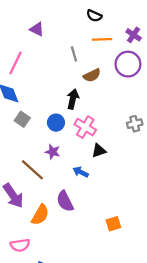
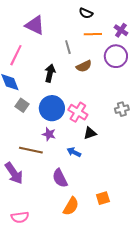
purple triangle: (37, 29) -> (35, 25), size x1.5
black arrow: (73, 99) -> (50, 73), moved
blue circle: (56, 123) -> (52, 108), size x1.6
brown line: (32, 170) -> (31, 150), turned -30
orange semicircle: (40, 215) -> (71, 206), moved

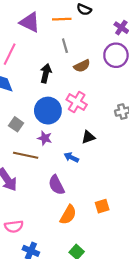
orange line: (93, 34) -> (62, 19), moved
gray square: (22, 105) -> (16, 124), moved
pink cross: (78, 112) -> (77, 102), moved

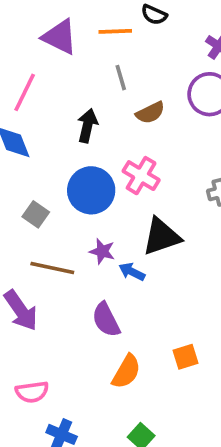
black triangle: (88, 137) -> (161, 237), size x1.6
purple star: (45, 138) -> (102, 251), moved

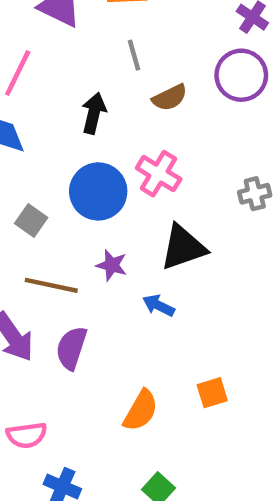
blue arrow: (132, 272) -> (159, 305), moved
purple semicircle: (106, 320) -> (71, 348), moved, turned 45

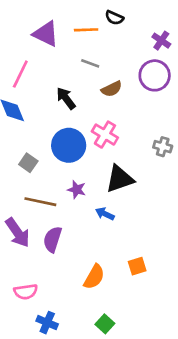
gray line: (134, 55) -> (90, 63), turned -54
black arrow: (94, 113) -> (66, 98), turned -50
gray cross: (255, 194) -> (163, 147), turned 30

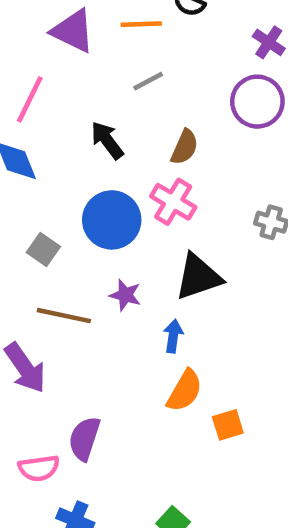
gray line: (90, 63) -> (148, 81), turned -48
brown semicircle: (112, 89) -> (185, 147), moved, turned -40
blue arrow: (105, 214) -> (173, 336), turned 72
purple semicircle: (53, 239) -> (84, 439), moved
orange semicircle: (94, 277) -> (185, 391), moved

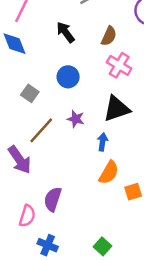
pink cross: (173, 202) -> (119, 65), moved
blue circle: (112, 220) -> (68, 77), size x0.7
brown line: (64, 316) -> (41, 130), turned -60
pink semicircle: (39, 468) -> (27, 216), turned -65

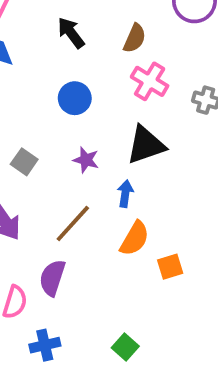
gray square: (30, 93) -> (24, 162), moved
brown line: (41, 130) -> (73, 224), moved
blue cross: (48, 245) -> (45, 345), turned -36

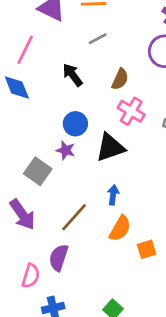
black triangle: (146, 145) -> (110, 147), moved
purple star: (86, 160) -> (66, 150), moved
gray square: (24, 162) -> (38, 171), size x1.4

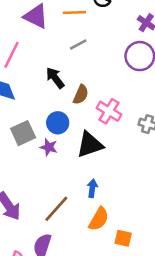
brown semicircle: (120, 79) -> (81, 95), moved
gray square: (38, 171) -> (23, 133), moved, turned 30
orange square: (147, 249) -> (123, 238), turned 30

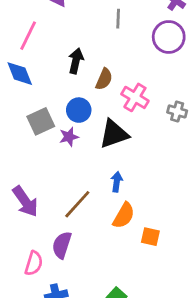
gray line: (78, 45) -> (118, 19), moved, turned -60
black arrow: (55, 78) -> (76, 61), turned 50
purple star: (49, 147) -> (69, 137), turned -30

